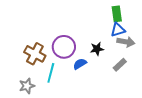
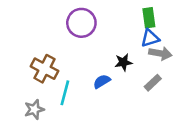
purple circle: (64, 47) -> (81, 23), moved

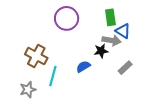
green rectangle: (149, 18) -> (110, 17), moved
blue triangle: (150, 38) -> (123, 31), turned 49
gray arrow: (160, 53) -> (111, 40), moved

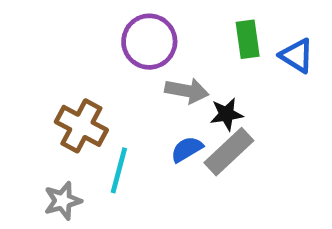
blue triangle: (123, 31) -> (297, 56), moved
gray arrow: (111, 40) -> (187, 91), moved
gray rectangle: (125, 68) -> (229, 152), moved, size x1.5

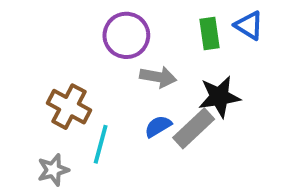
blue triangle: (297, 56) -> (249, 25), moved
black star: (227, 114) -> (219, 97), moved, size x1.5

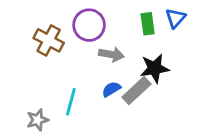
blue triangle: (249, 25) -> (175, 18), turned 40
brown cross: (69, 107) -> (49, 40), moved

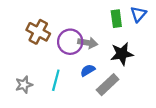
purple circle: (89, 25) -> (70, 42), moved
gray rectangle: (136, 91) -> (108, 85), moved
gray star: (37, 120) -> (24, 85), moved

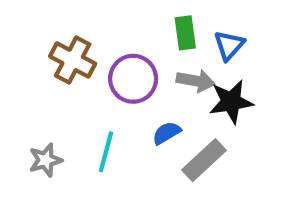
blue triangle: (138, 14) -> (229, 45), moved
green rectangle: (116, 19) -> (185, 33), moved
gray arrow: (88, 43) -> (196, 81), moved

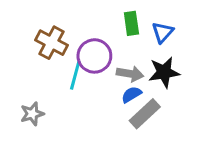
gray arrow: (196, 81) -> (130, 74), moved
blue semicircle: (166, 133) -> (131, 95), moved
cyan line: (106, 152) -> (75, 75), moved

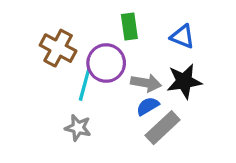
green rectangle: (131, 23) -> (129, 27), moved
blue triangle: (163, 32) -> (182, 36), turned -50
gray star: (32, 114) -> (78, 128), moved, turned 30

